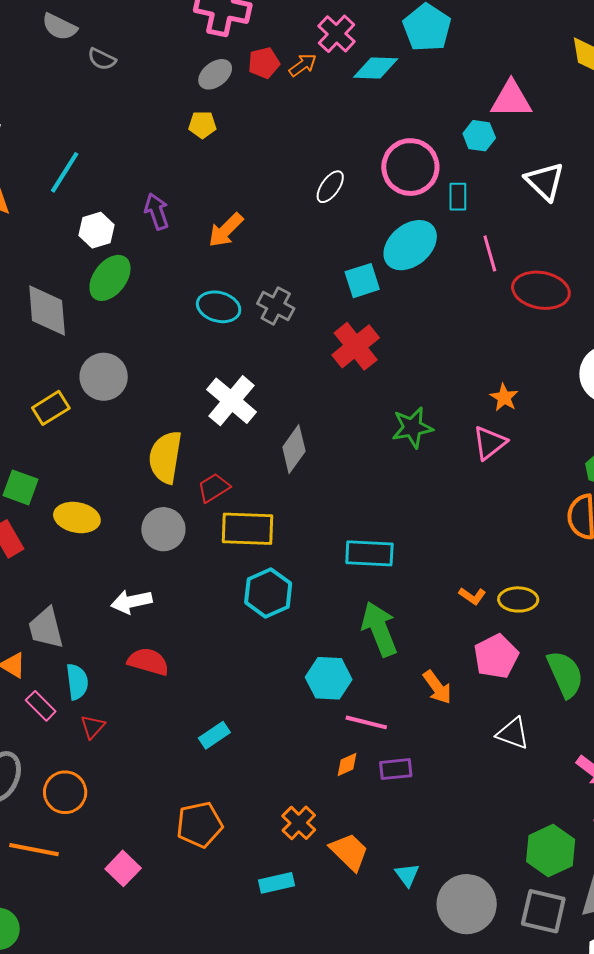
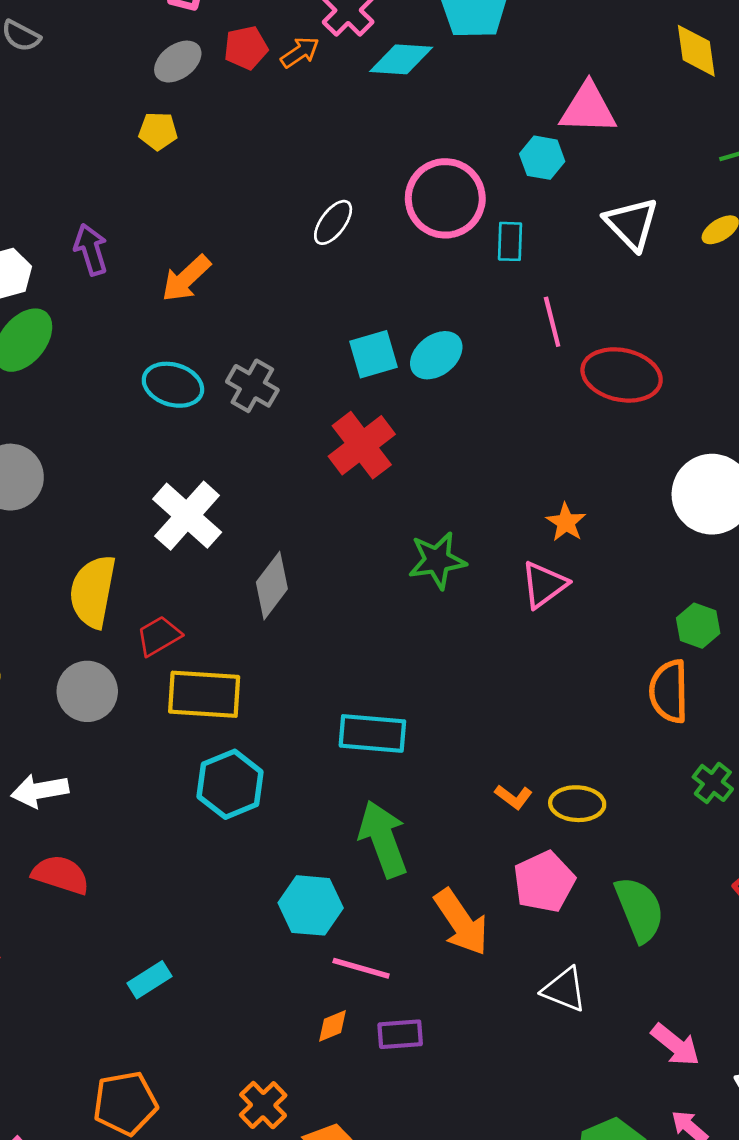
cyan ellipse: (410, 245) -> (436, 355), moved, size x0.7
orange arrow: (437, 687) -> (461, 922), size x1.4

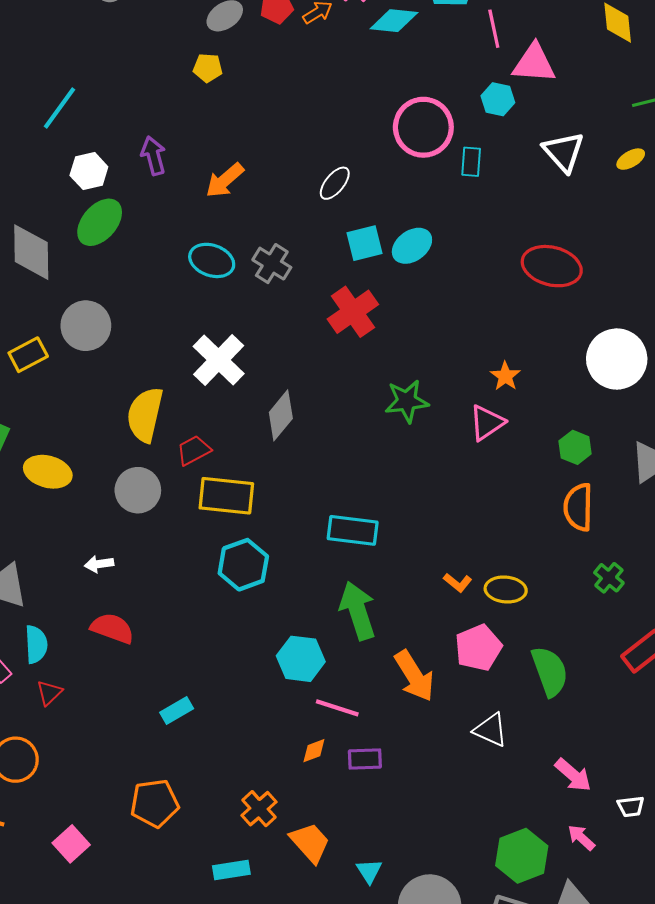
white ellipse: (333, 222) -> (335, 183), moved
pink line: (552, 322) -> (494, 29), moved
green hexagon: (698, 626) -> (575, 447), moved
white arrow: (40, 791) -> (99, 564), size x0.7

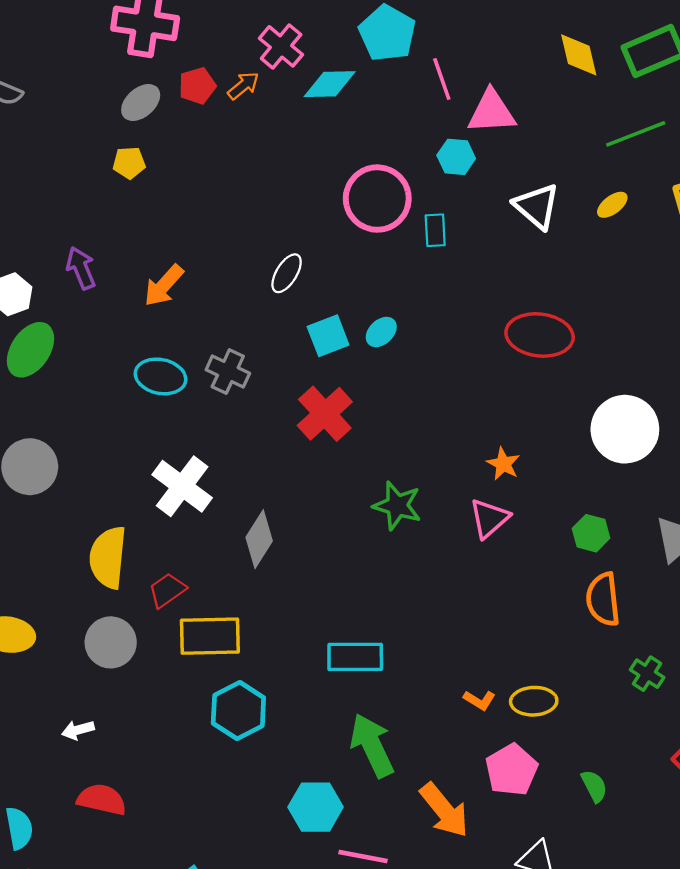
cyan ellipse: (412, 246) -> (381, 332), size x0.7
green star: (407, 401) -> (397, 506), turned 30
green semicircle: (550, 671) -> (594, 786), size x0.6

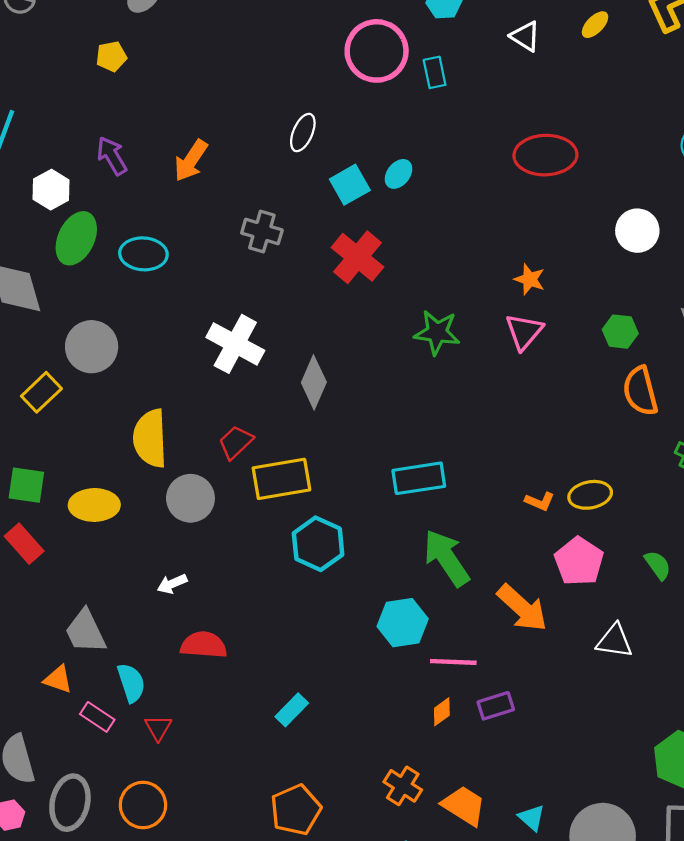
yellow pentagon: (129, 163) -> (111, 56), moved
white triangle: (537, 206) -> (525, 36), size x0.7
cyan ellipse: (161, 376) -> (143, 254), moved
white circle: (625, 429) -> (637, 231), size x0.7
yellow semicircle: (108, 557) -> (150, 438), moved

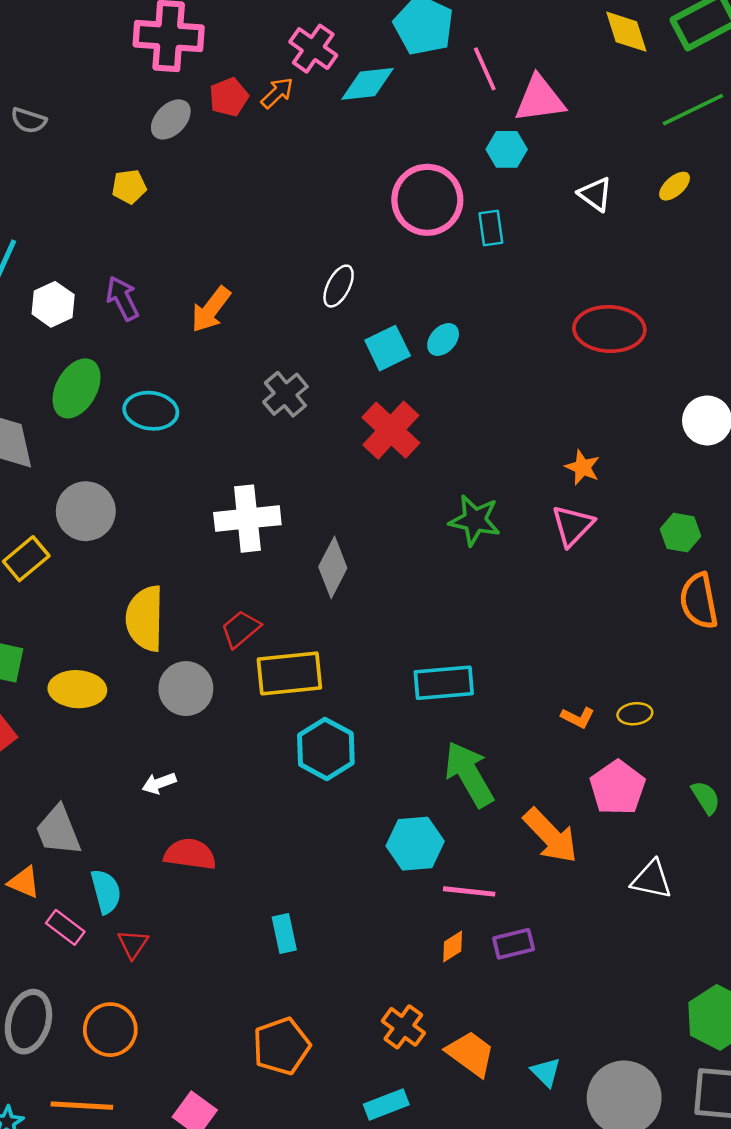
white hexagon: (51, 190) -> (53, 304), moved
gray cross: (262, 231) -> (285, 394), turned 30
white cross: (235, 344) -> (247, 519), turned -38
yellow ellipse: (590, 495) -> (635, 714), size x0.7
cyan rectangle: (292, 710) -> (284, 934), turned -60

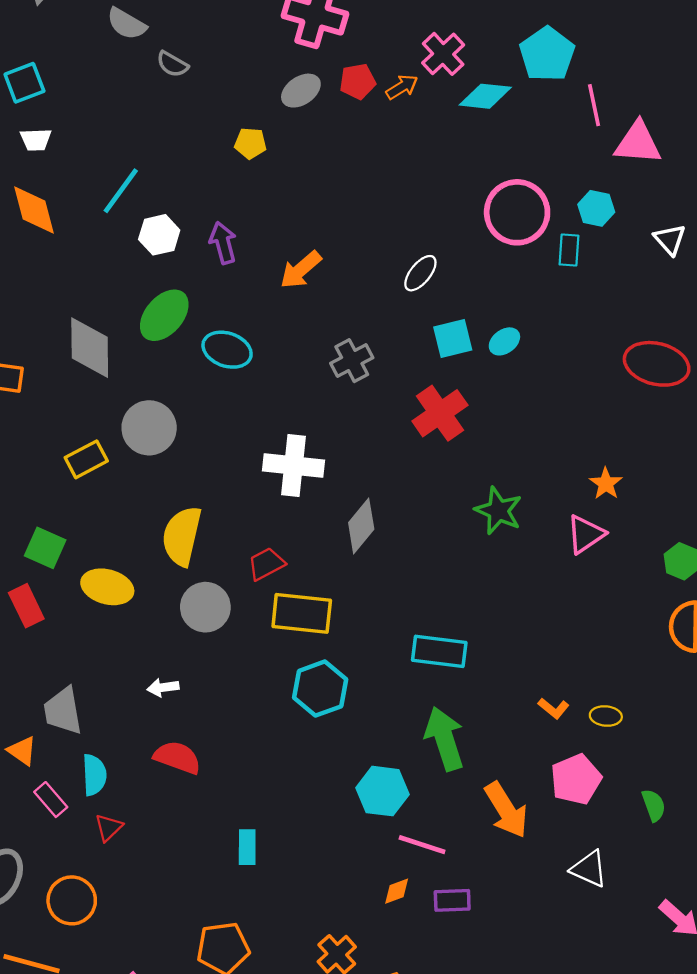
cyan hexagon: (507, 149) -> (596, 208), moved

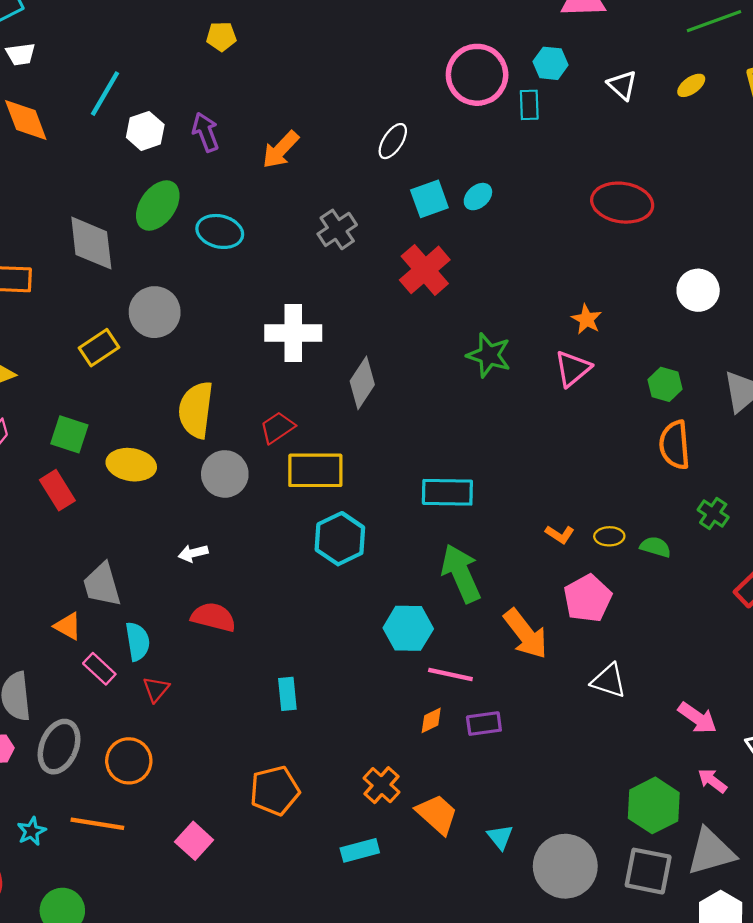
green semicircle: (654, 805) -> (655, 547), moved, turned -48

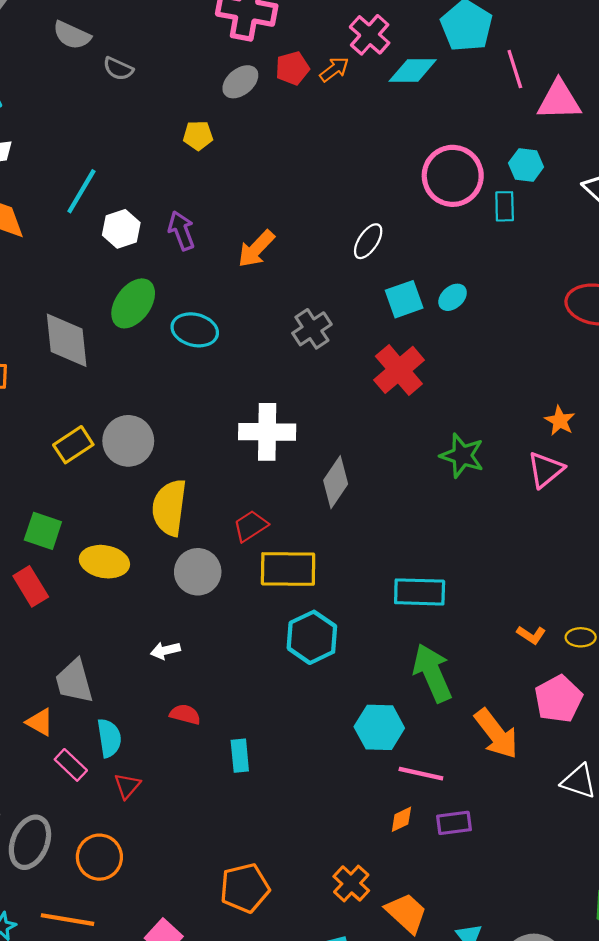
gray circle: (155, 312) -> (128, 441), moved
red semicircle: (213, 617) -> (185, 714), size x0.7
cyan rectangle: (287, 694) -> (240, 756), moved

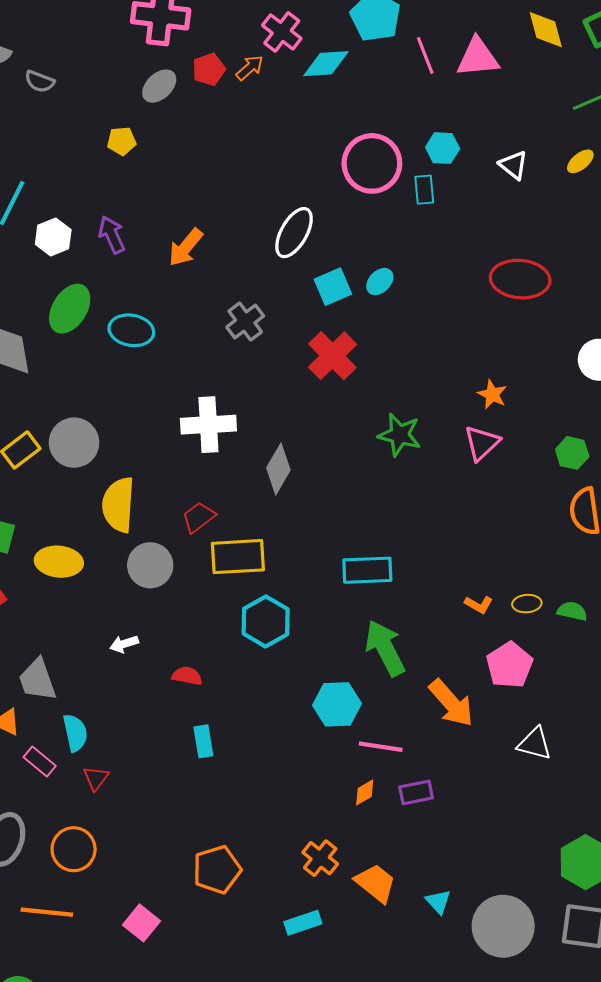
pink triangle: (559, 100) -> (478, 58), moved
white ellipse: (368, 241) -> (294, 233), size x1.4
red semicircle: (185, 714) -> (187, 676), moved

